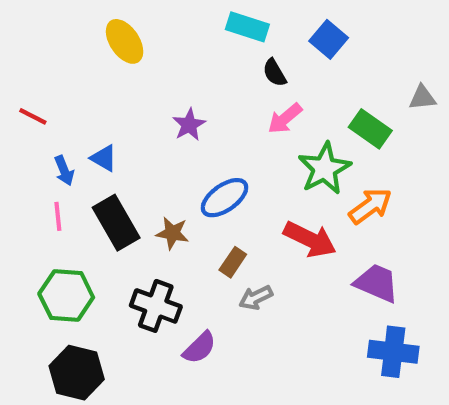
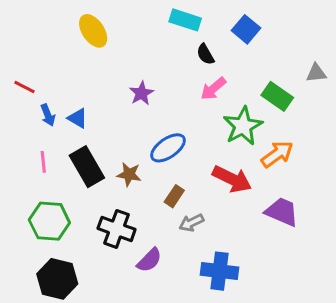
blue arrow: (64, 171) -> (48, 115), moved
blue cross: (393, 352) -> (219, 271), moved

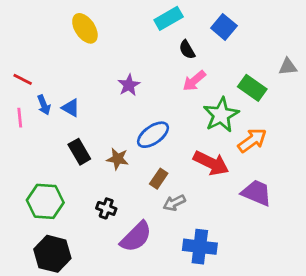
cyan rectangle: (185, 20) -> (169, 18), turned -48
pink line: (43, 162) -> (20, 118), moved
black rectangle: (87, 167) -> (79, 152), size x0.7
black cross: (117, 229) -> (106, 208), size x0.6
purple semicircle: (149, 260) -> (136, 237), size x1.4

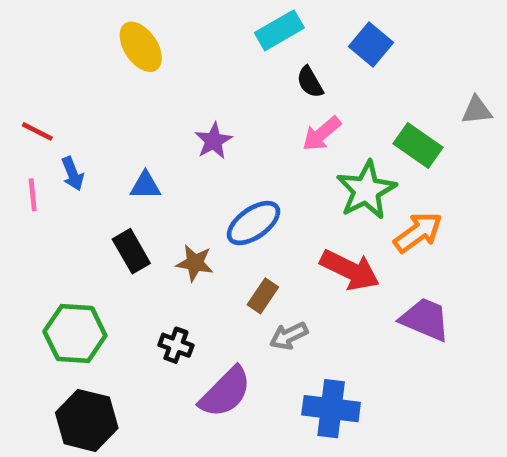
blue triangle: (71, 108) -> (145, 185), moved, turned -30

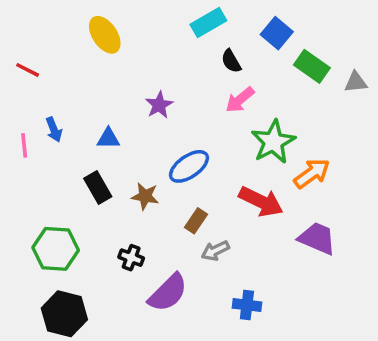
red line: (37, 131) -> (28, 70), moved
green rectangle: (418, 145) -> (312, 66), moved
blue cross: (331, 409) -> (247, 305), size x0.7

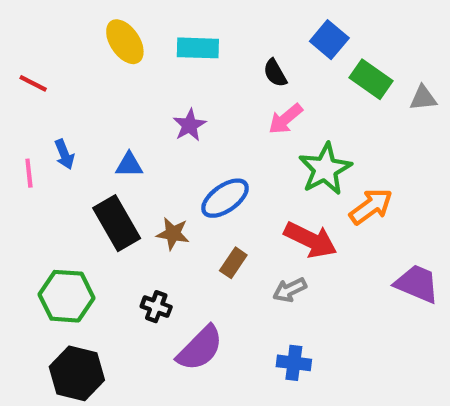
cyan rectangle: (208, 23) -> (198, 48), moved, turned 32
black rectangle: (98, 187) -> (117, 223), size x1.4
purple trapezoid: (317, 238) -> (417, 284), moved
gray arrow: (215, 251) -> (290, 290), moved

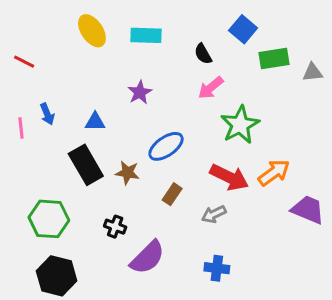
green rectangle: (371, 79) -> (274, 59), turned -44
orange arrow: (371, 206) -> (274, 173), moved

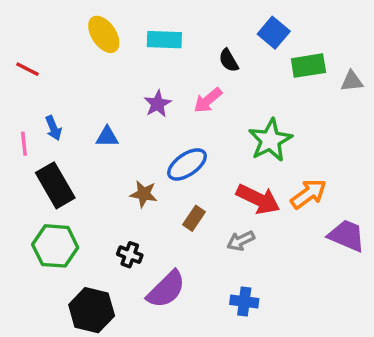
pink arrow: (211, 88) -> (208, 100), moved
black rectangle: (86, 165) -> (55, 185), moved
black hexagon: (57, 276) -> (92, 310), moved

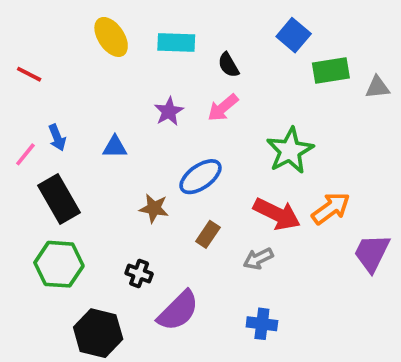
black semicircle: (229, 60) -> (228, 65), moved
pink line: (24, 144) -> (25, 154), turned 45
purple trapezoid: (347, 236) -> (372, 253), turned -87

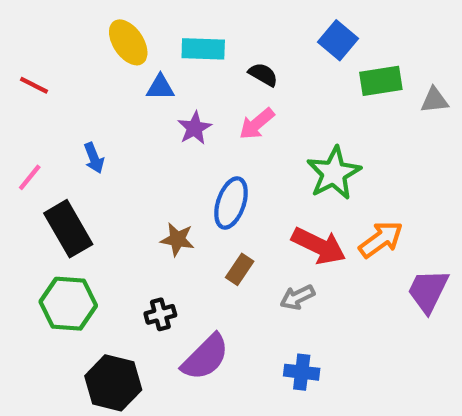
black semicircle: (228, 65) -> (263, 75), turned 150
blue arrow: (57, 138) -> (94, 158), moved
blue triangle: (115, 147) -> (160, 87), moved
blue ellipse: (200, 177) -> (231, 203), turned -36
black cross: (139, 274) -> (160, 314), turned -35

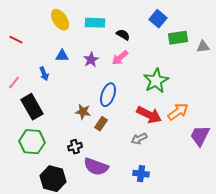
blue triangle: (160, 87) -> (62, 56), moved
brown rectangle: (240, 269) -> (101, 124), moved
purple semicircle: (205, 357) -> (96, 167), turned 65

